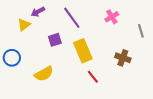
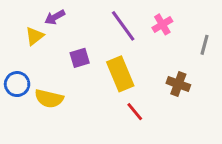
purple line: (72, 18) -> (123, 26), moved
gray line: (141, 31) -> (204, 45), turned 32
yellow semicircle: (44, 74) -> (49, 99), moved, turned 42

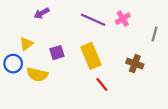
purple line: (123, 26) -> (93, 20), turned -30
yellow triangle: (35, 36) -> (26, 44), moved
purple square: (80, 58) -> (57, 53), moved

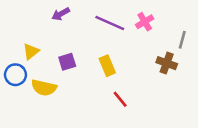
purple arrow: (42, 13) -> (61, 14), moved
yellow rectangle: (91, 56) -> (107, 66), size x0.7
brown cross: (135, 64) -> (167, 63), moved

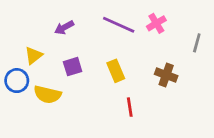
purple arrow: (61, 14) -> (64, 28), moved
brown cross: (167, 63) -> (166, 75), moved
red line: (120, 99) -> (130, 107), turned 30

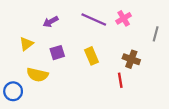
blue circle: (17, 81) -> (13, 91), moved
red line: (130, 107) -> (120, 80), moved

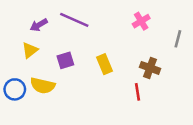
purple line: (94, 19) -> (74, 20), moved
purple arrow: (51, 22) -> (39, 25), moved
blue circle: (13, 91) -> (15, 89), moved

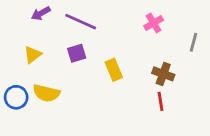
purple arrow: (39, 25) -> (41, 13), moved
purple square: (65, 60) -> (77, 53), moved
red line: (137, 92) -> (160, 101), moved

